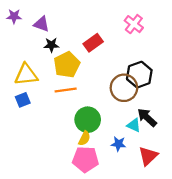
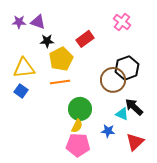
purple star: (14, 16) -> (19, 22), moved
blue square: (23, 100) -> (21, 91), turned -32

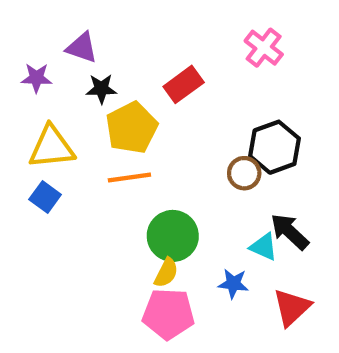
purple star: (19, 22) -> (36, 78), moved
brown circle: (113, 80) -> (244, 173), size x0.6

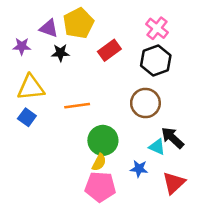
yellow pentagon: (132, 128) -> (78, 23), moved
black hexagon: (274, 147) -> (156, 60), moved
brown circle: (244, 173) -> (145, 103), size x1.5

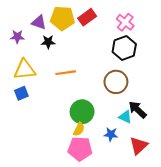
yellow pentagon: (78, 23) -> (63, 18), turned 30
red rectangle: (109, 50) -> (87, 17), moved
orange line: (77, 106) -> (66, 73), moved
blue square: (27, 117) -> (21, 93), turned 32

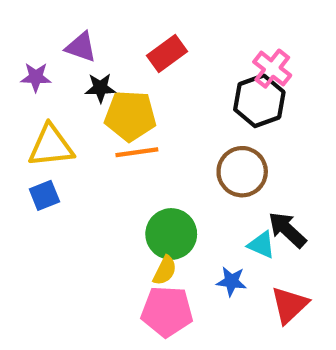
red rectangle: (87, 17) -> (167, 54), moved
yellow pentagon: (63, 18) -> (130, 116), moved
pink cross: (125, 22) -> (272, 69), moved

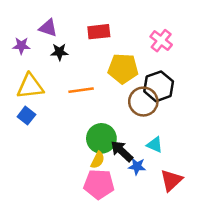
red rectangle: (167, 54) -> (99, 32), turned 30
black hexagon: (259, 101) -> (159, 86), moved
yellow pentagon: (130, 116) -> (123, 69), moved
blue square: (44, 195) -> (26, 116), turned -30
black arrow: (287, 230) -> (122, 151), moved

